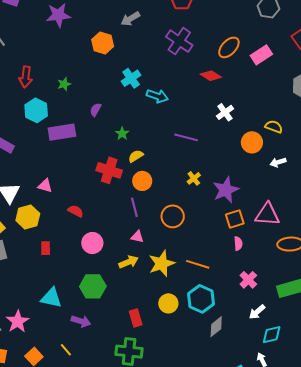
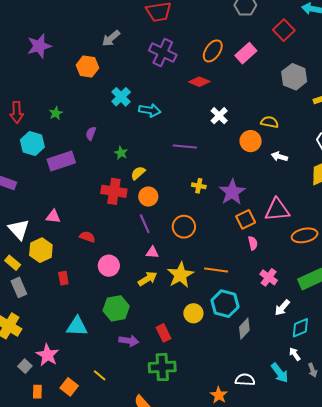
white arrow: (278, 162) -> (279, 157), turned 42
yellow cross: (194, 178) -> (199, 186), turned -32
purple arrow: (81, 321) -> (129, 341), moved

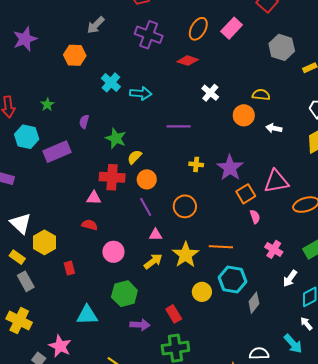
green star: (121, 153) -> (116, 138), size x1.5
pink triangle: (53, 217) -> (94, 198), moved

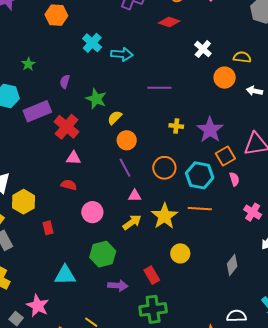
white cross: (210, 93) -> (203, 49), moved
red cross: (112, 177) -> (66, 127), moved, turned 35
cyan hexagon: (233, 279) -> (200, 175), moved

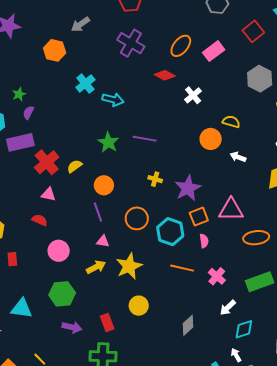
white cross: (203, 49) -> (193, 95), moved
purple semicircle: (65, 82) -> (28, 113), moved
green star: (96, 99) -> (108, 142), moved
yellow semicircle: (115, 118) -> (75, 166), moved
orange line: (200, 209) -> (182, 268), moved

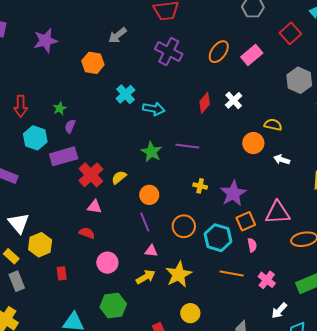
red diamond: (165, 75) -> (205, 103), moved, turned -75

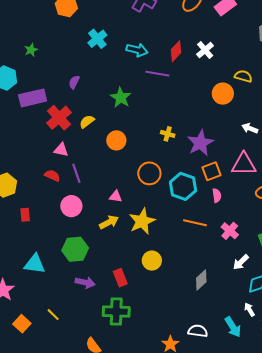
cyan arrow: (154, 109) -> (137, 50), moved
purple semicircle: (70, 126) -> (74, 82), moved
purple line: (187, 146) -> (157, 74), moved
white arrow: (282, 160) -> (250, 128), moved
purple line: (145, 222) -> (76, 173), moved

